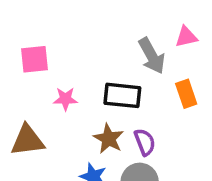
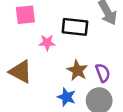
black rectangle: (122, 95) -> (75, 27), moved
brown triangle: (28, 140) -> (21, 72), turned 35

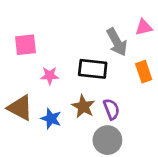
black rectangle: (75, 27) -> (93, 69), moved
blue star: (66, 97) -> (51, 119), moved

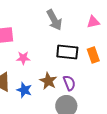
gray arrow: (117, 42) -> (54, 20), moved
black rectangle: (93, 69) -> (67, 52), moved

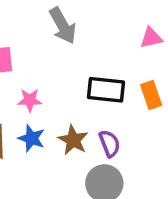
gray arrow: (54, 20) -> (63, 26), moved
blue star: (24, 90) -> (32, 138), moved

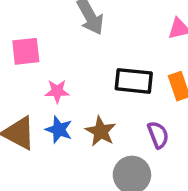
purple semicircle: (110, 143) -> (158, 135), moved

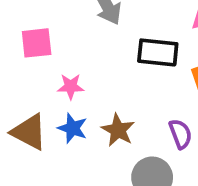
black rectangle: (134, 81) -> (158, 52), moved

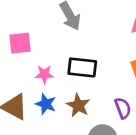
black rectangle: (158, 52) -> (82, 67), moved

